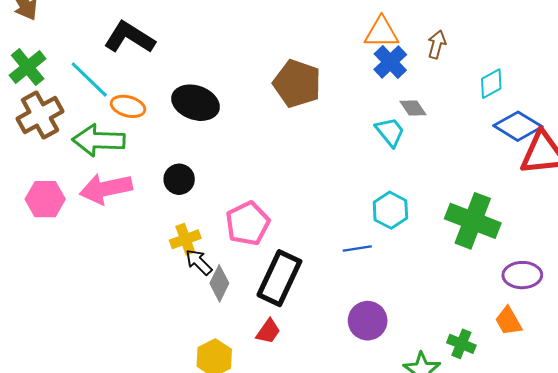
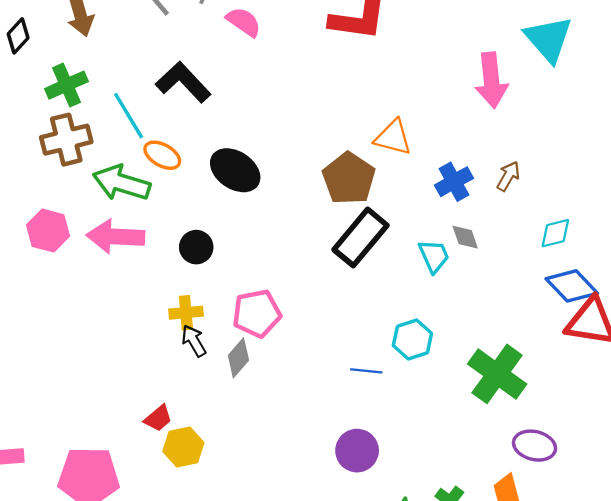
orange triangle: (381, 32) -> (393, 137), moved
black rectangle: (279, 278) -> (361, 237), moved
gray diamond: (219, 283) -> (238, 358), moved
red trapezoid: (268, 331) -> (158, 418), moved

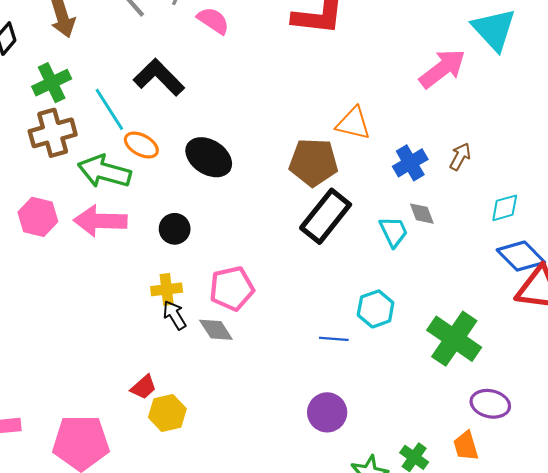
pink arrow: (491, 80) -> (442, 69), turned -120
brown pentagon: (349, 178) -> (313, 162), turned -30
gray diamond: (238, 358) -> (216, 330), turned -72

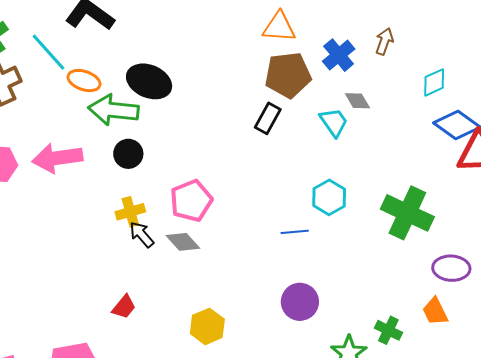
brown pentagon: (313, 162) -> (288, 75), moved
green arrow: (104, 171) -> (114, 110), moved
black rectangle: (326, 216) -> (268, 118), size x0.6
yellow hexagon: (167, 413) -> (207, 326), moved

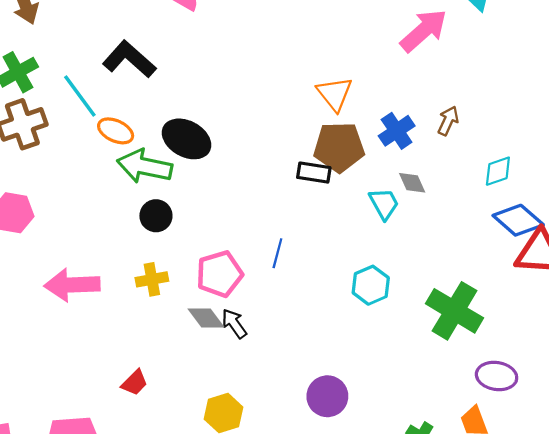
orange triangle: (279, 27) -> (335, 94), turned 42
black rectangle: (268, 118) -> (314, 173), moved, turned 64
pink arrow: (57, 158) -> (72, 285), moved
blue line: (295, 232) -> (277, 253), moved, turned -76
black arrow: (142, 235) -> (234, 324), moved

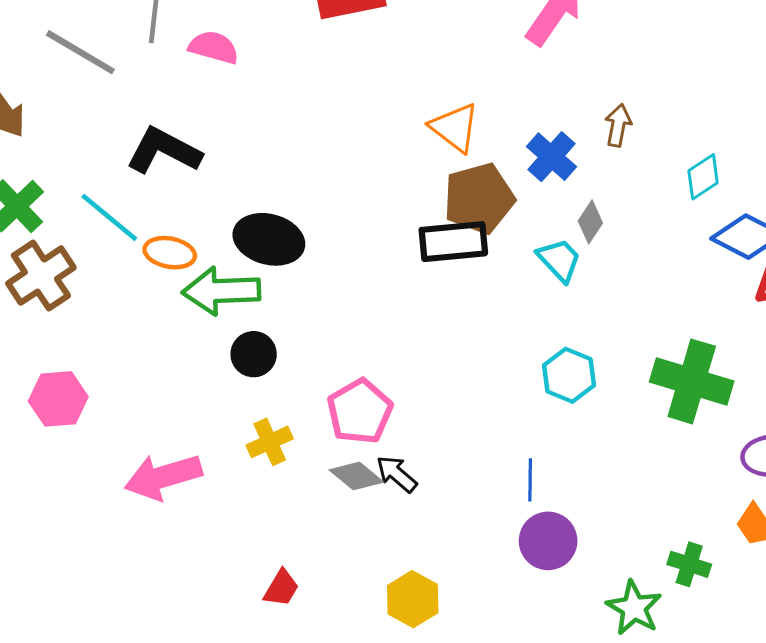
black rectangle: (314, 173) -> (453, 242), size x1.4
gray diamond: (412, 183) -> (590, 222), turned 72
blue line: (277, 253) -> (530, 480), moved

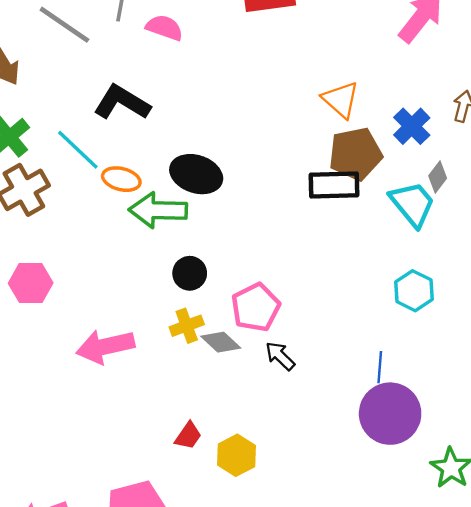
cyan trapezoid: (559, 260) -> (412, 204), size x1.4
black circle: (254, 354) -> (190, 273), moved
gray diamond: (356, 476) -> (221, 342), moved
purple circle: (548, 541) -> (390, 414), size x1.4
yellow hexagon: (413, 599) -> (237, 455), moved

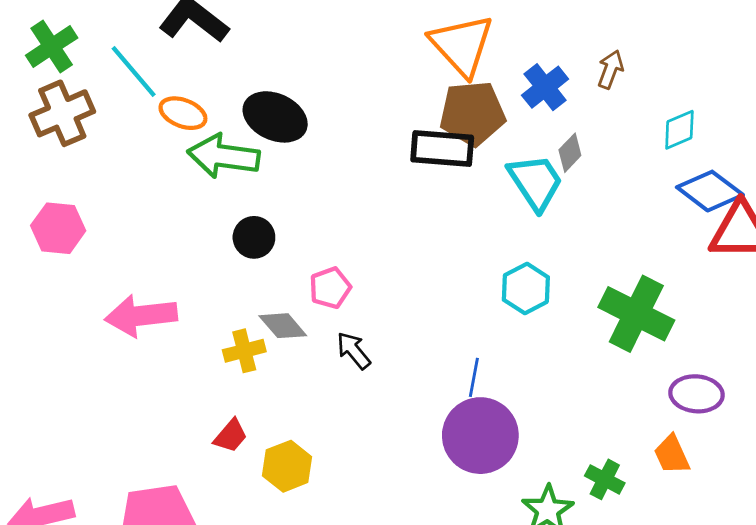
orange triangle: (341, 100) -> (462, 45), size x1.4
pink pentagon: (256, 307) -> (330, 288), size x0.7
yellow cross: (187, 326) -> (244, 351), moved

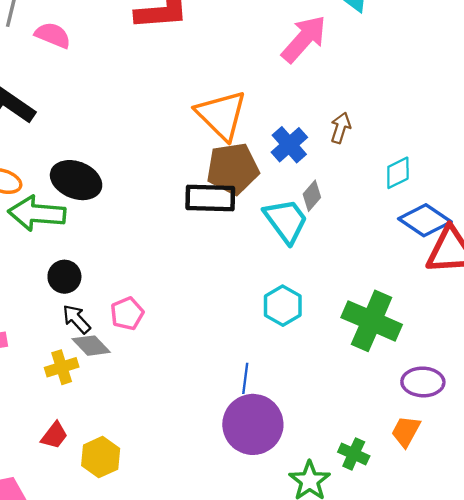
black arrow: (354, 351) -> (76, 319), moved
orange trapezoid: (672, 455) -> (406, 431), turned 56

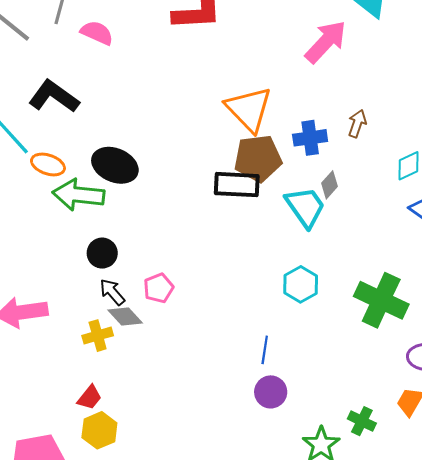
blue cross: (289, 145) -> (310, 138), turned 32
purple circle: (253, 424) -> (271, 392), size x0.6
yellow hexagon: (101, 457) -> (99, 430), moved

